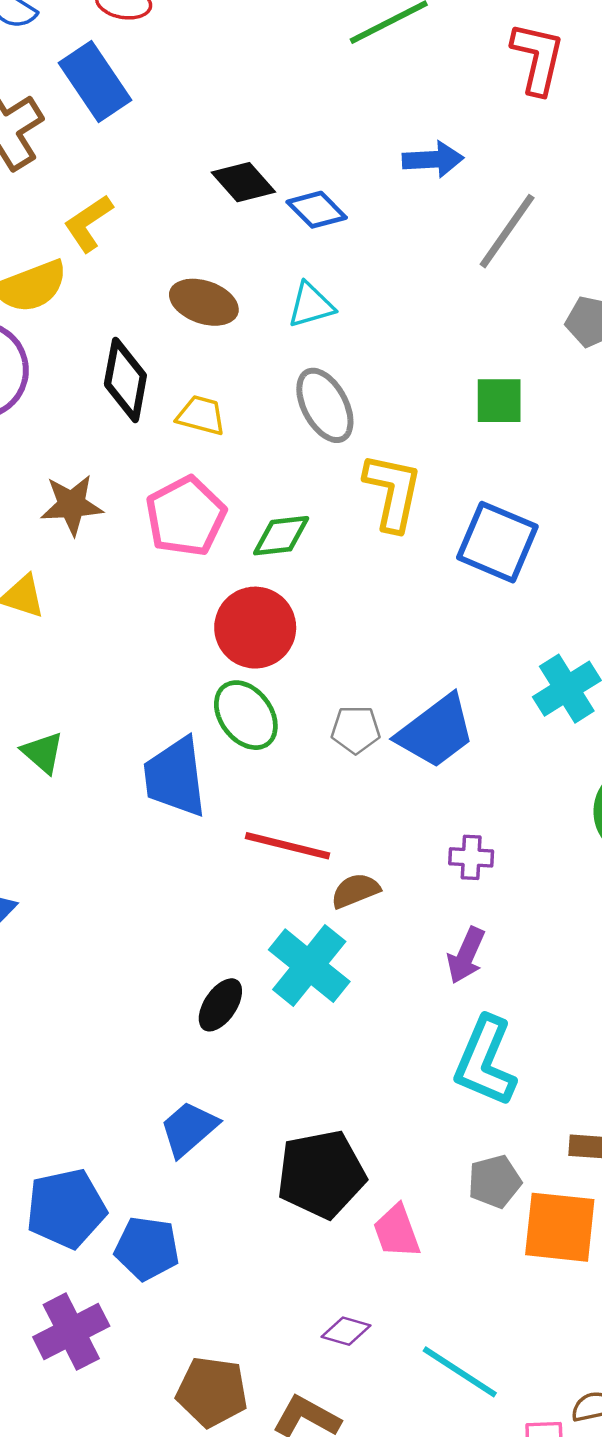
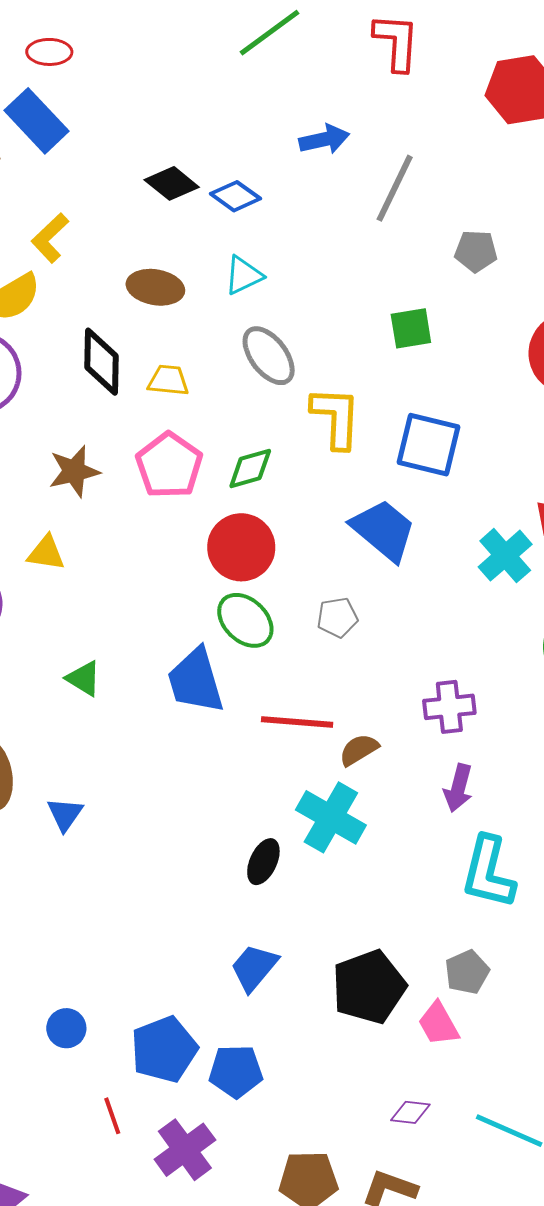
blue trapezoid: (436, 731) -> (383, 530), moved, turned -94
purple cross: (471, 857) -> (449, 707), size x1.4
gray pentagon: (495, 1181) -> (467, 972), moved

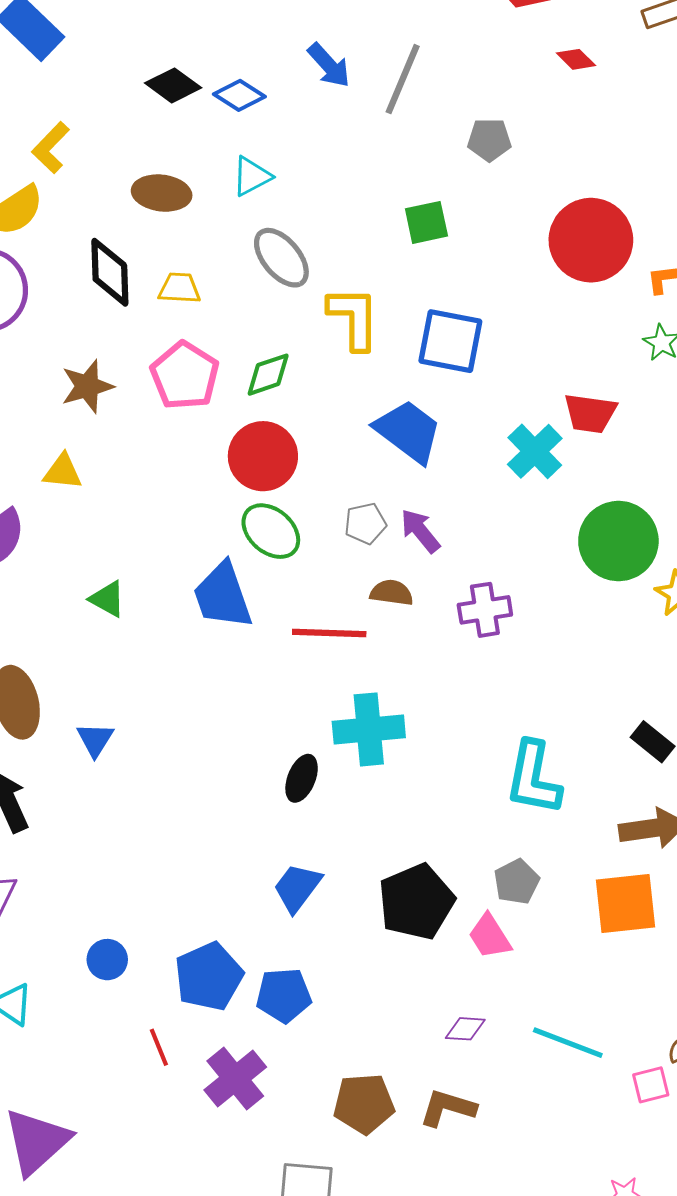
blue arrow: (324, 139) -> (329, 65), moved, turned 63
brown semicircle: (359, 750) -> (392, 593), moved, turned 42
purple arrow: (458, 788) -> (420, 531), moved, turned 129
cyan cross: (331, 817) -> (369, 729), turned -32

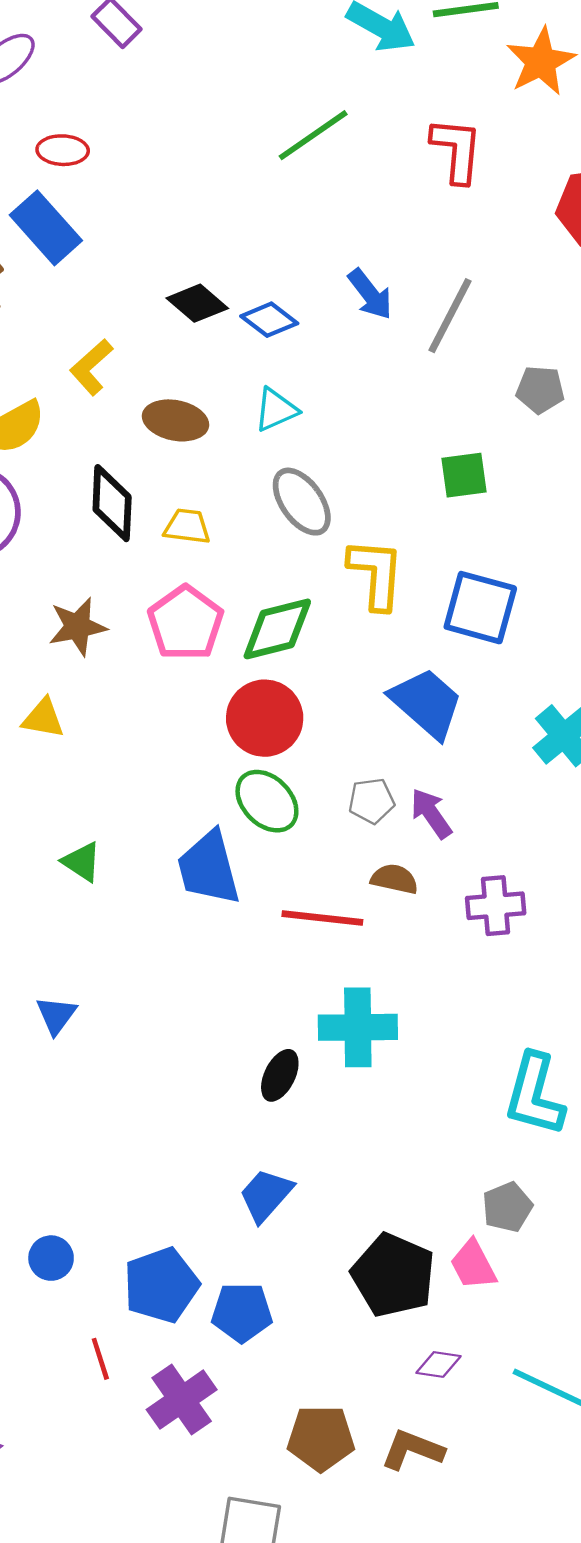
yellow L-shape: (51, 148) -> (91, 367), moved
green diamond: (268, 375) -> (277, 629), size x1.4
black pentagon: (416, 902) -> (393, 1275), moved, turned -30

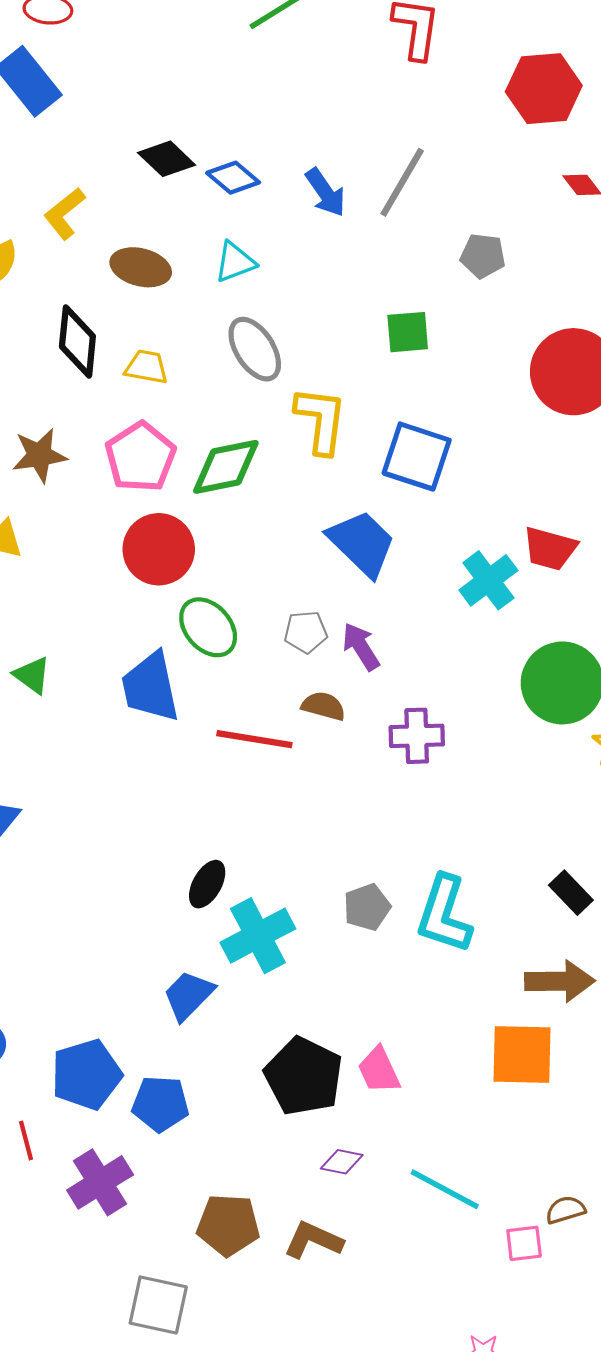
blue arrow: (370, 294) -> (325, 192), moved
red circle: (265, 718) -> (159, 549), moved
cyan cross: (358, 1027) -> (258, 936), moved, turned -30
gray pentagon: (507, 1207) -> (367, 907), moved

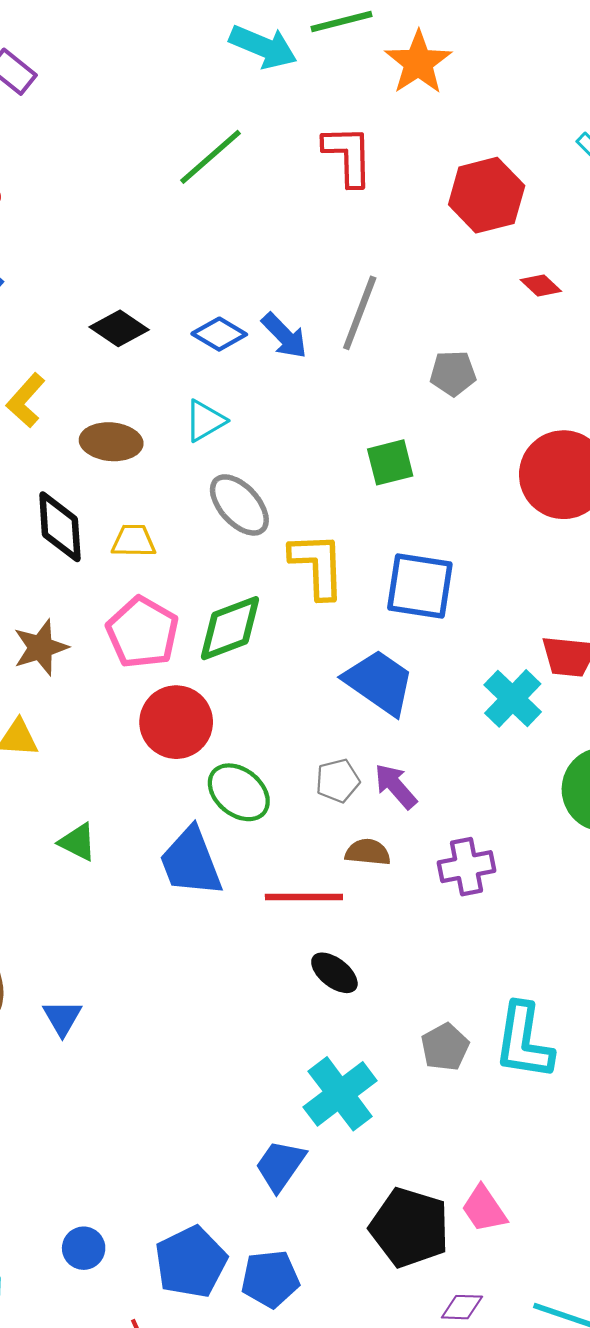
blue diamond: (233, 178) -> (219, 334), moved
green triangle: (32, 675) -> (78, 842), moved
black ellipse: (207, 884) -> (334, 973), moved, turned -72

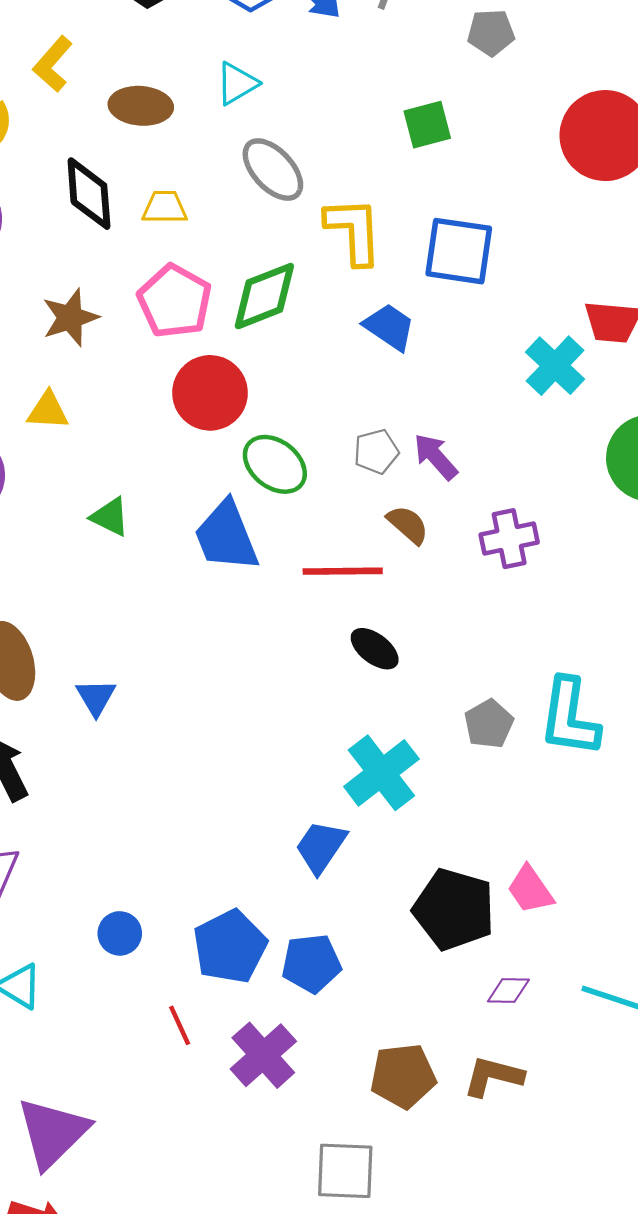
blue trapezoid: (379, 682) -> (389, 327), moved, size x0.7
brown semicircle: (368, 852) -> (408, 525), turned 36

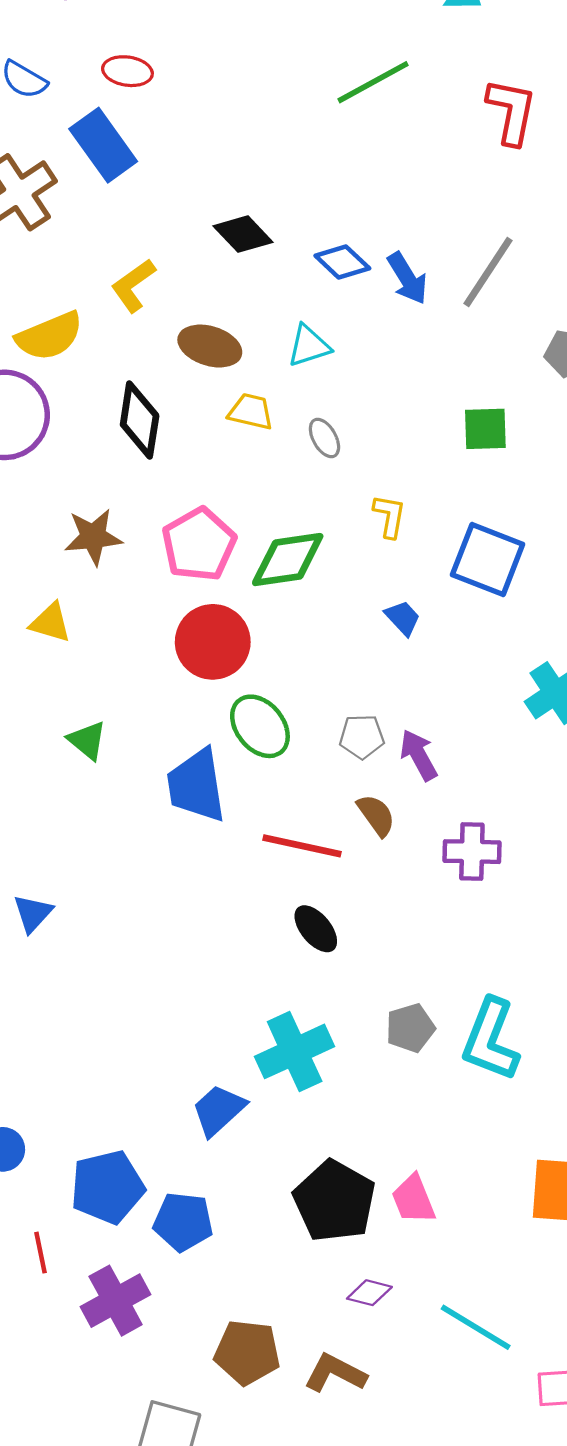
gray ellipse: (273, 170) -> (324, 438), size x0.6
yellow trapezoid: (165, 207) -> (251, 412), moved
yellow L-shape: (354, 231) -> (389, 516), size x0.6
blue trapezoid: (389, 327) -> (403, 618), size x0.7

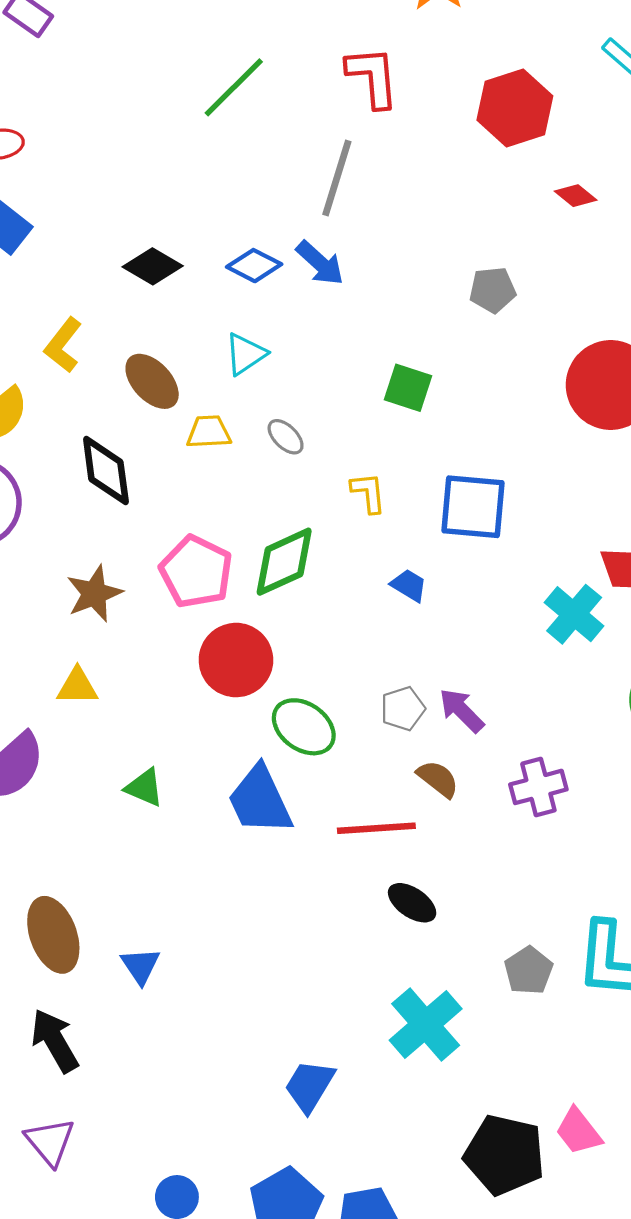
gray line: (488, 272) -> (337, 178), moved
brown ellipse: (210, 346) -> (152, 381), turned 46
green square: (485, 429) -> (408, 388), moved, turned 36
blue trapezoid: (219, 1110) -> (309, 1086), moved

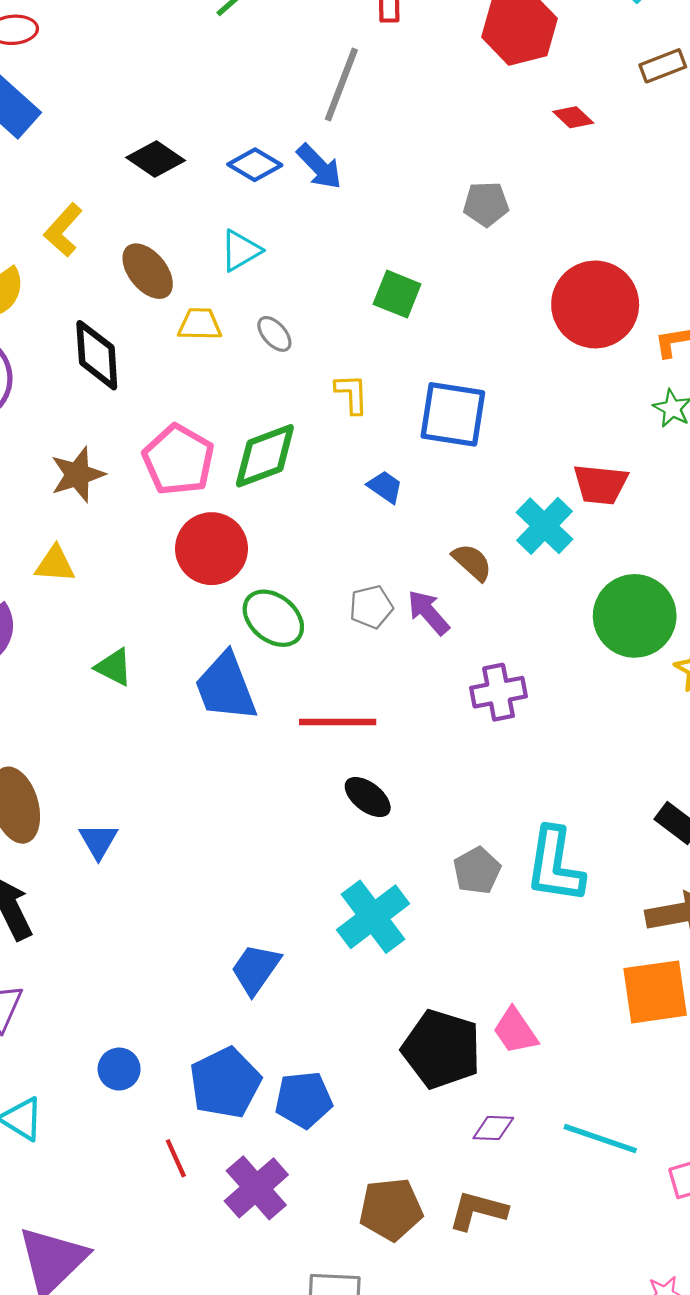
brown semicircle: (438, 779) -> (472, 562), moved

